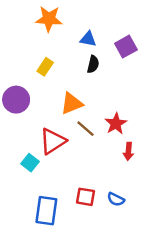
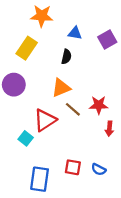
black semicircle: (93, 64) -> (66, 57), moved
yellow rectangle: (45, 67) -> (27, 48), moved, size x1.5
red star: (116, 124) -> (99, 105), turned 30

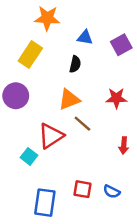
red star: (99, 105) -> (116, 98), moved

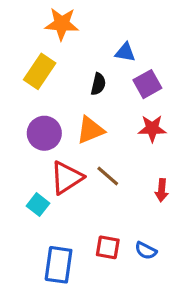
blue triangle: (85, 38) -> (125, 52), moved
purple square: (121, 45) -> (147, 84), moved
purple circle: (16, 96) -> (44, 133), moved
brown line: (82, 124) -> (108, 176), moved

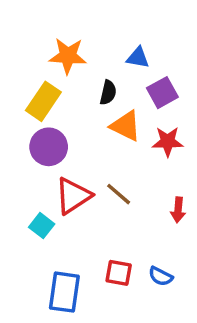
orange star: (62, 24) -> (68, 56), moved
yellow rectangle: (40, 71) -> (43, 101), moved
orange triangle: (90, 130) -> (126, 126), moved, turned 48

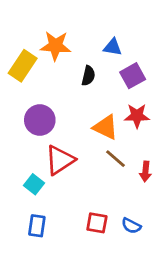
yellow rectangle: (43, 101) -> (23, 66), moved
orange triangle: (126, 126) -> (106, 127), moved
brown line: (119, 194) -> (116, 159), moved
blue rectangle: (64, 292) -> (37, 226), moved, size x0.7

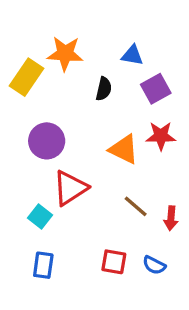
brown line: (116, 159) -> (136, 206), moved
red arrow: (146, 171) -> (171, 218), moved

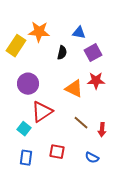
red square: (114, 262) -> (57, 152), moved

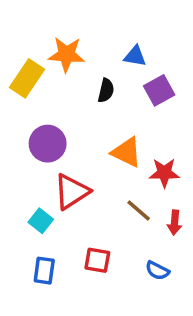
red star: (96, 81) -> (164, 173), moved

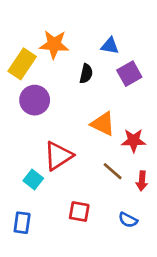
purple circle: (48, 144) -> (35, 100), moved
blue rectangle: (44, 271) -> (22, 223), moved

